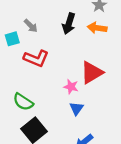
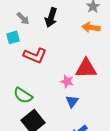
black arrow: (69, 24) -> (51, 17), moved
gray arrow: (31, 26) -> (23, 18), moved
red triangle: (92, 73) -> (86, 68), turned 30

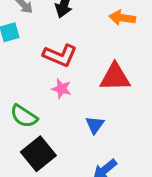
red L-shape: (35, 55) -> (60, 55), moved
pink star: (67, 81) -> (61, 89), moved

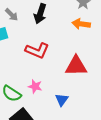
pink star: (61, 89) -> (35, 86), moved

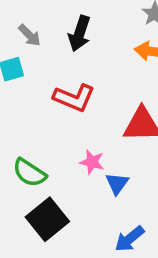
pink star: (35, 86) -> (92, 162), moved

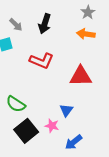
pink star: (92, 162) -> (52, 126), moved

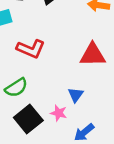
red L-shape: (42, 61) -> (31, 49), moved
green semicircle: (16, 104) -> (16, 88), turned -66

